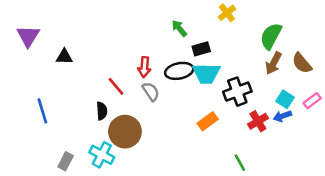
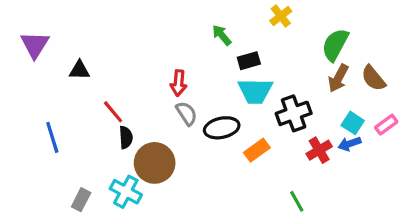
black ellipse: (179, 71) -> (222, 128), moved
red line: (116, 86) -> (113, 112), moved

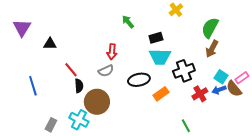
green arrow: (222, 35) -> (128, 22), moved
brown semicircle: (373, 78) -> (234, 89), moved
gray semicircle: (187, 113) -> (106, 71), moved, turned 98

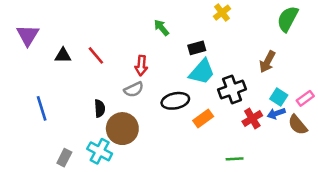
green semicircle: (210, 28) -> (288, 19), moved
cyan trapezoid: (160, 57) -> (202, 72), turned -50
red line: (71, 70) -> (96, 55), moved
brown semicircle: (234, 89) -> (298, 125), moved
green line: (186, 126) -> (235, 159), turned -64

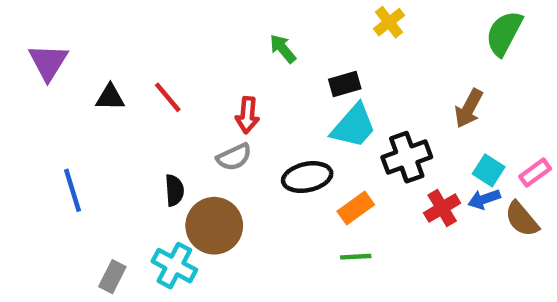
green line: (235, 159) -> (356, 257), moved

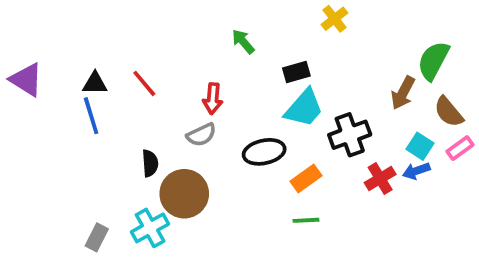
green semicircle: (504, 33) -> (433, 61), moved
purple triangle: (48, 62) -> (26, 80), moved, turned -30
blue line: (73, 190) -> (91, 116), moved
brown semicircle: (522, 219) -> (449, 112), moved
cyan cross: (174, 266) -> (150, 228), turned 33

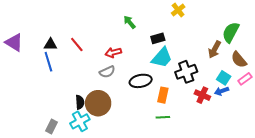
red arrow: (213, 99) -> (113, 53), turned 70
black semicircle: (150, 163) -> (80, 102), moved
orange rectangle: (306, 178) -> (163, 95), turned -42
red cross: (380, 178) -> (202, 95), turned -35

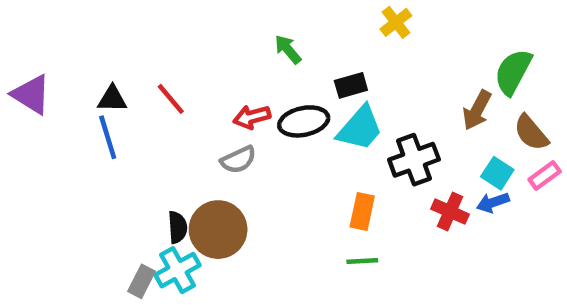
black ellipse: (141, 81) -> (304, 121), moved
gray rectangle: (52, 126) -> (141, 281), moved

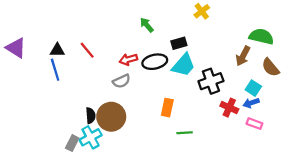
green semicircle: (513, 72) -> (261, 36), turned 75
pink rectangle: (545, 175) -> (254, 124), moved, turned 56
orange rectangle: (362, 212) -> (167, 108), moved

